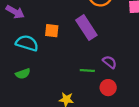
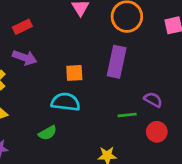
purple rectangle: (86, 28) -> (117, 62), turned 55
cyan semicircle: (27, 43) -> (66, 102), moved

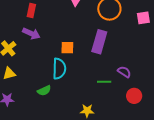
red rectangle: (22, 27) -> (31, 11), turned -56
cyan semicircle: (66, 102) -> (59, 69), turned 80
red circle: (157, 132) -> (134, 96), moved

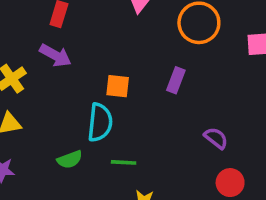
purple rectangle: (99, 42) -> (176, 80), size x0.6
green line: (104, 82) -> (124, 162), moved

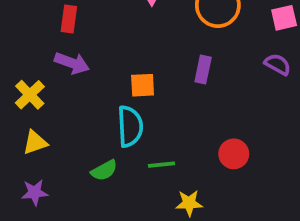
purple semicircle: (216, 138) -> (278, 64), moved
red circle: (230, 183) -> (234, 154), moved

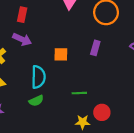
cyan semicircle: (130, 126) -> (38, 77), moved
red circle: (234, 154) -> (102, 112), moved
green line: (161, 165) -> (79, 93), moved

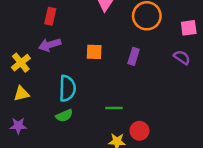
purple arrow: (22, 39) -> (50, 45), turned 138
orange square: (61, 54) -> (94, 52), moved

